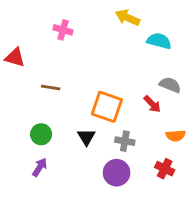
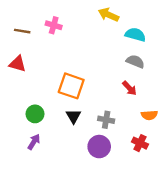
red triangle: (15, 57) -> (17, 64), moved
gray semicircle: (170, 85) -> (135, 61), moved
brown line: (51, 88) -> (22, 31), moved
orange square: (107, 107) -> (71, 86), moved

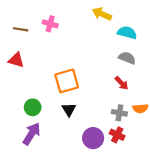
orange square: (71, 86) -> (67, 81), turned -35
gray cross: (106, 120) -> (119, 113), moved
purple arrow: (34, 142) -> (32, 134), size x1.5
red cross: (140, 143) -> (117, 135), moved

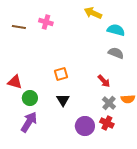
red triangle: (16, 60) -> (15, 82), moved
orange square: (67, 81) -> (61, 74), size x0.6
red arrow: (122, 83) -> (104, 81), moved
gray cross: (119, 113) -> (109, 103), turned 32

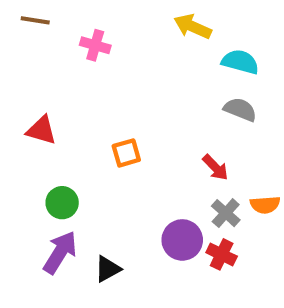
brown line: (19, 27) -> (35, 20), moved
red triangle: (15, 82) -> (41, 130), moved
black triangle: (63, 100) -> (108, 269), moved, turned 32
purple circle: (85, 126) -> (182, 240), moved

